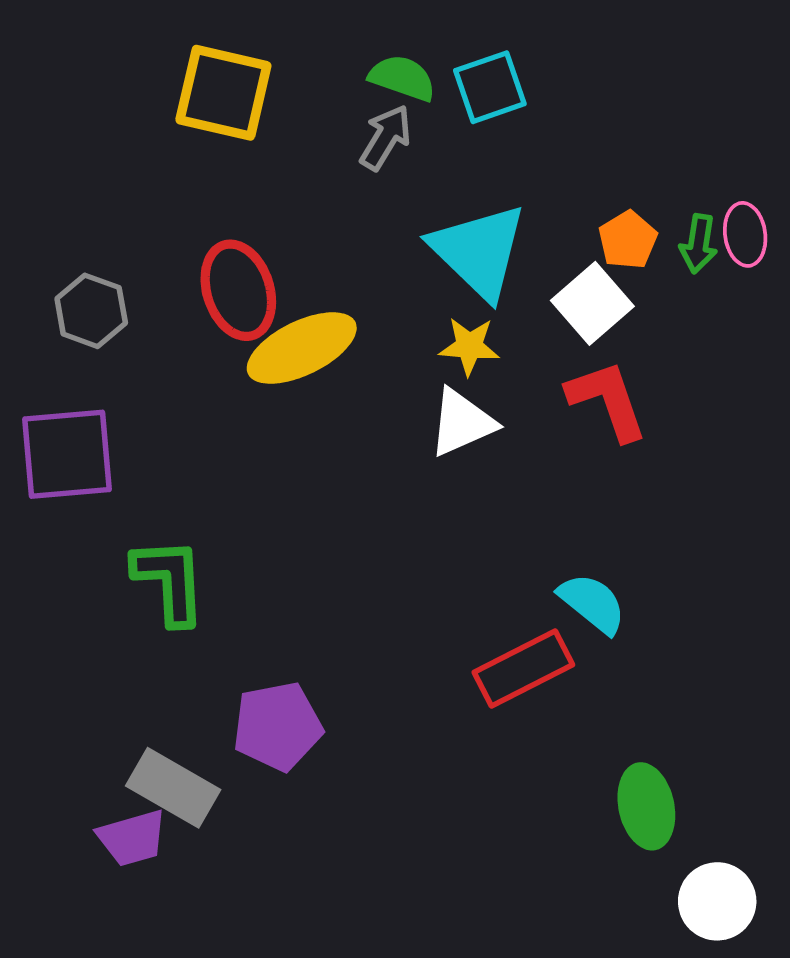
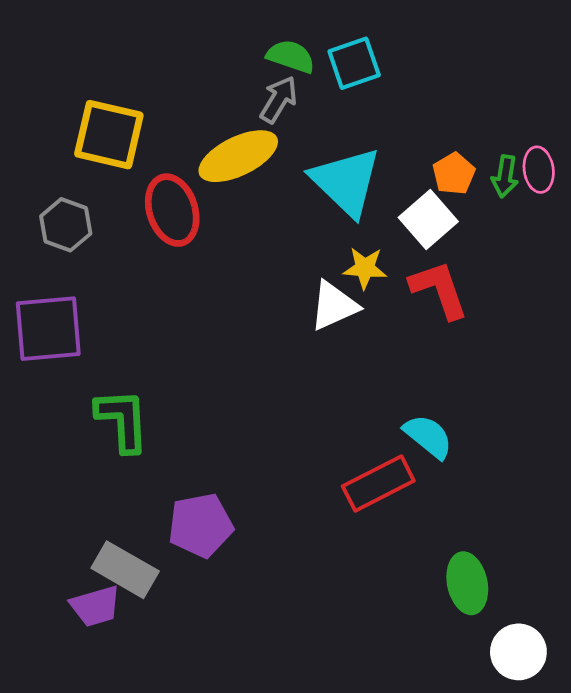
yellow square: (223, 93) -> (109, 135), moved
yellow star: (469, 346) -> (365, 268), moved
yellow ellipse: (302, 348) -> (238, 156), moved

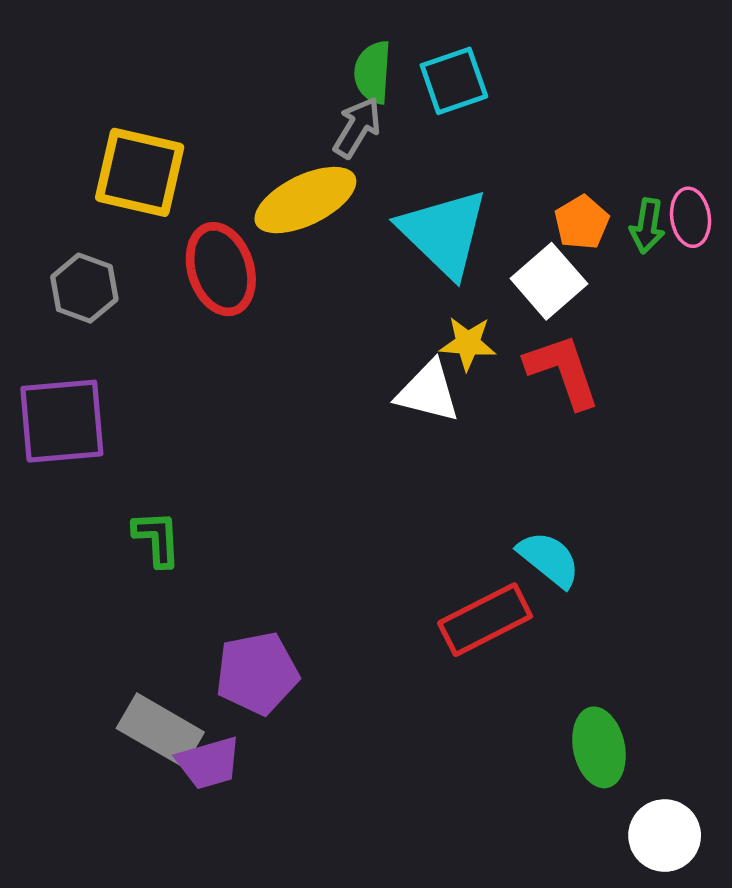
green semicircle: (291, 56) -> (373, 72), turned -105
white triangle: (334, 306) -> (428, 392), turned 38
green L-shape: (122, 420) -> (157, 538), size x0.7
purple trapezoid: (95, 606) -> (209, 763), moved

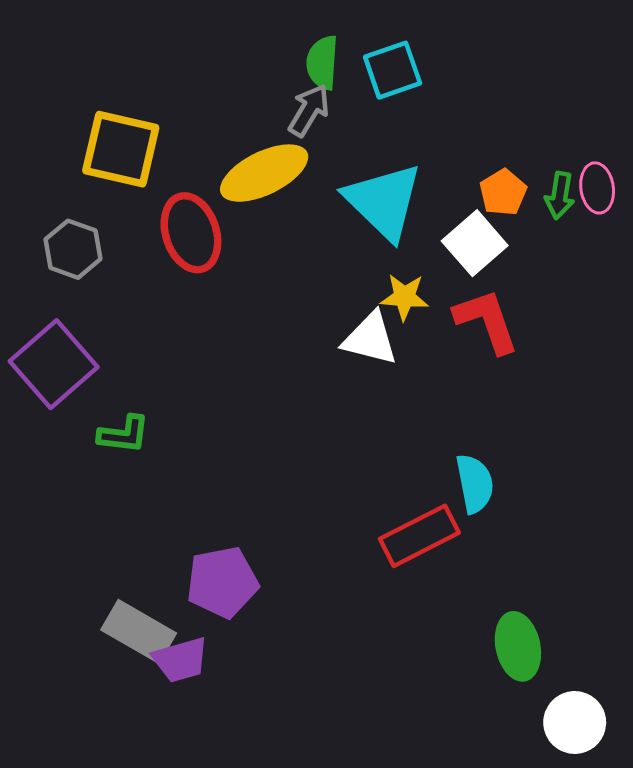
purple square: (62, 421) -> (54, 364), turned -36
green L-shape: (157, 538) -> (124, 434), moved, turned 100
cyan semicircle: (549, 559) -> (475, 484), turned 40

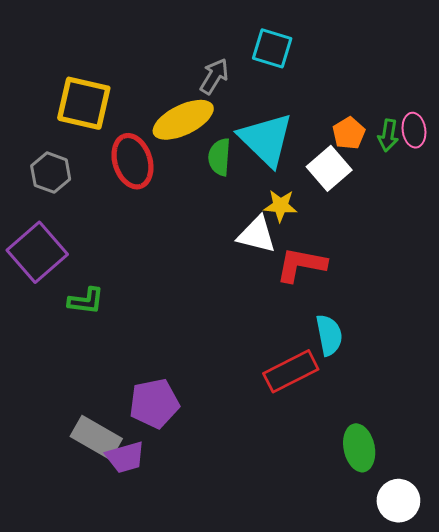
green semicircle: (322, 63) -> (219, 157), moved
cyan square: (393, 70) -> (272, 48), turned 36
red L-shape: (487, 321) -> (301, 265), moved, turned -60

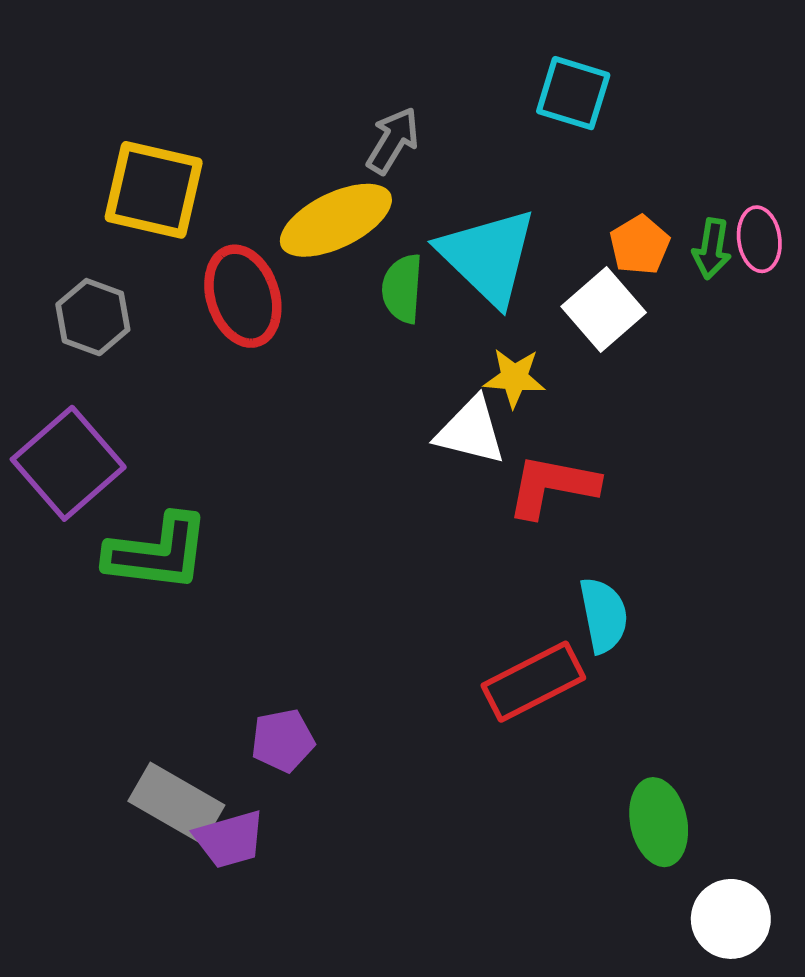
cyan square: (272, 48) -> (573, 93), moved
green L-shape: (86, 301) -> (157, 553), size x1.6
purple pentagon: (154, 403) -> (283, 740), size x0.7

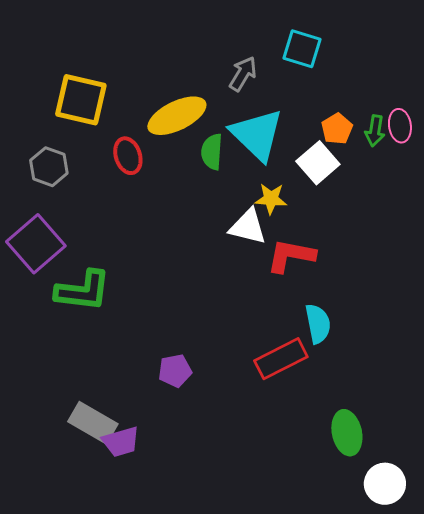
gray arrow: (393, 141) -> (243, 74), moved
red ellipse: (243, 296) -> (128, 156), size x0.7
purple pentagon: (283, 740) -> (175, 371), moved

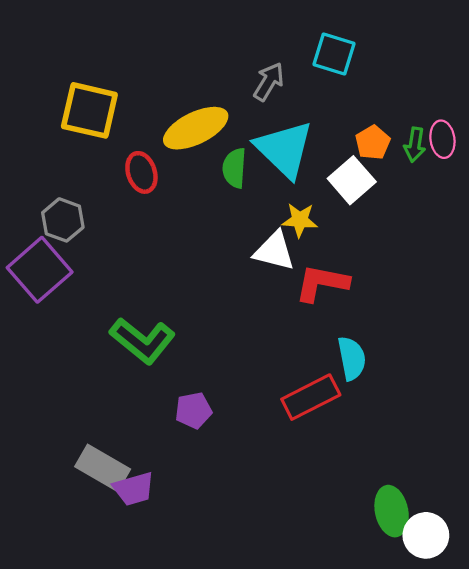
gray hexagon: (49, 167) -> (63, 220), moved
green L-shape: (83, 291) -> (143, 341), moved, turned 32
green ellipse: (347, 433) -> (392, 511), moved

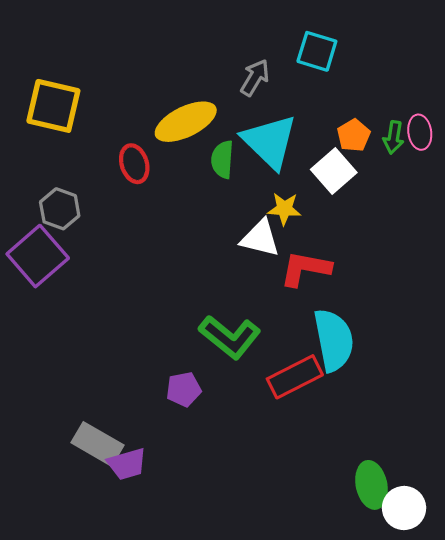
yellow square: (89, 110) -> (53, 106), moved
green L-shape: (143, 341) -> (230, 337), moved
cyan semicircle: (352, 358) -> (334, 340), size x1.5

